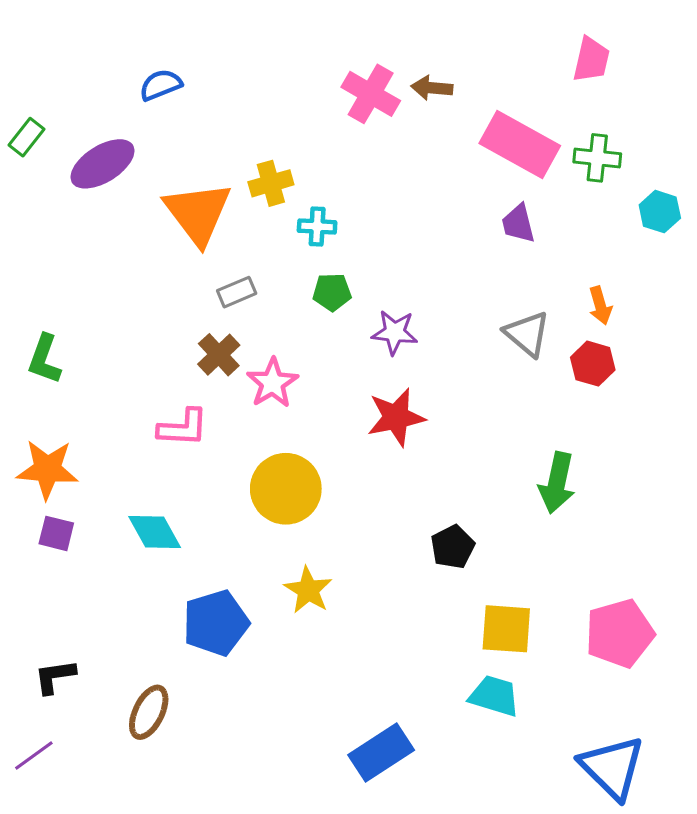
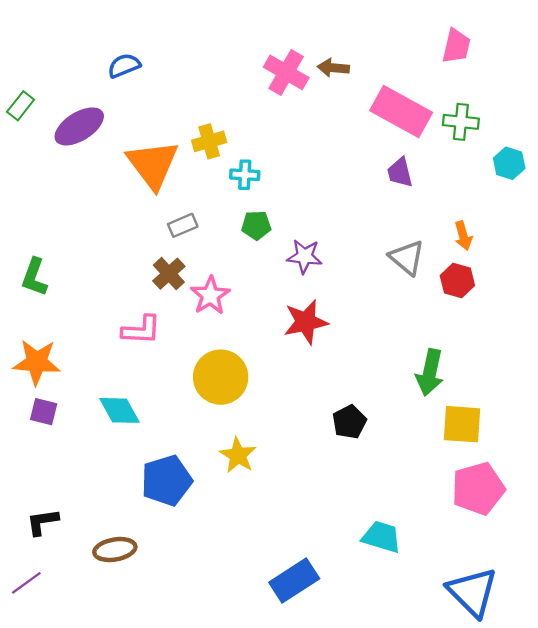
yellow square: (506, 629) -> (462, 424), moved
brown ellipse: (149, 712) -> (115, 550), turned 54

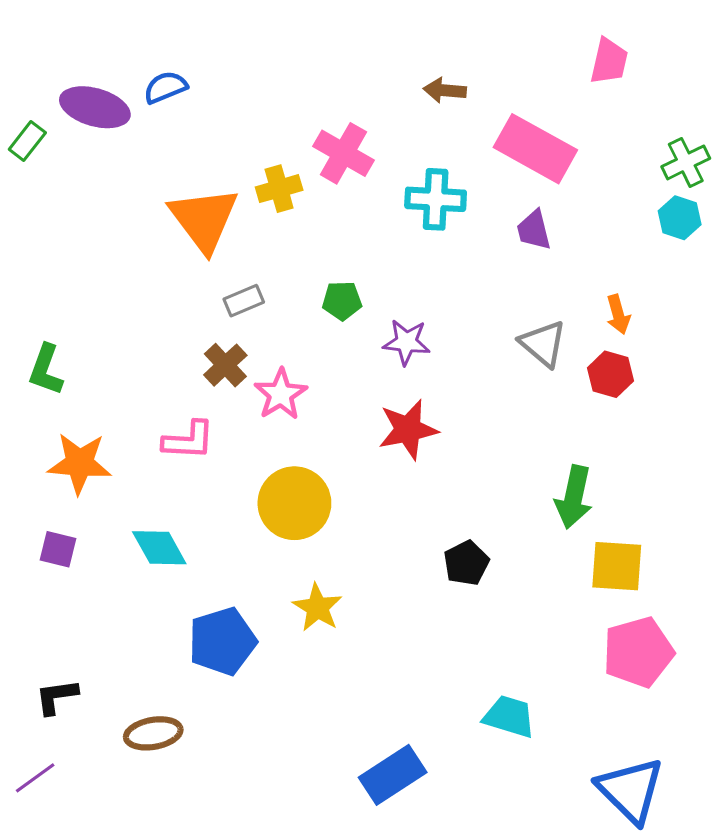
pink cross: (286, 72) -> (344, 153), moved
green cross: (461, 122) -> (686, 162), moved, turned -32
purple ellipse: (79, 126) -> (95, 107), moved, turned 48
cyan cross: (245, 175) -> (436, 199), moved, size x1.5
orange star: (37, 362) -> (80, 463), moved

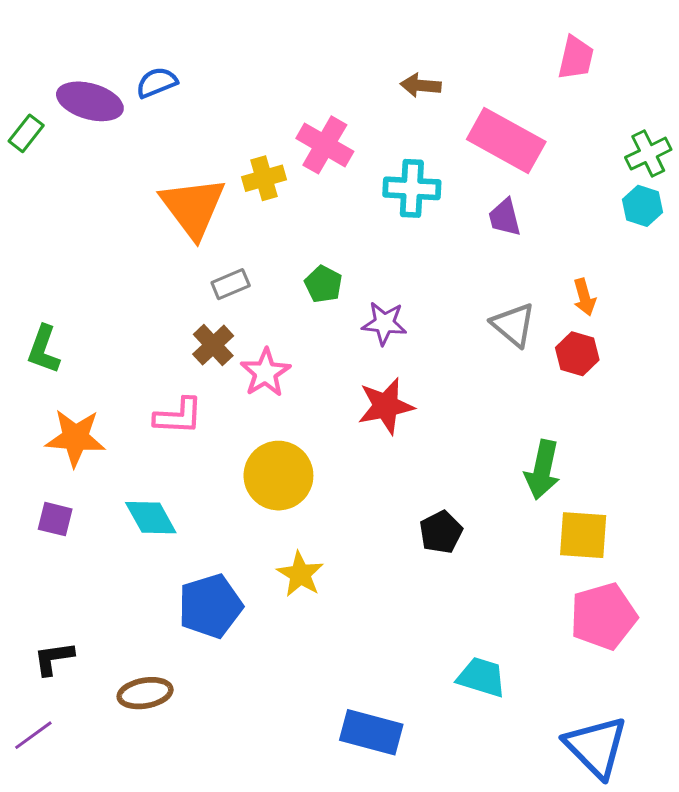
green pentagon: (342, 301) -> (323, 284), turned 30
blue rectangle: (393, 775) -> (371, 732), turned 48

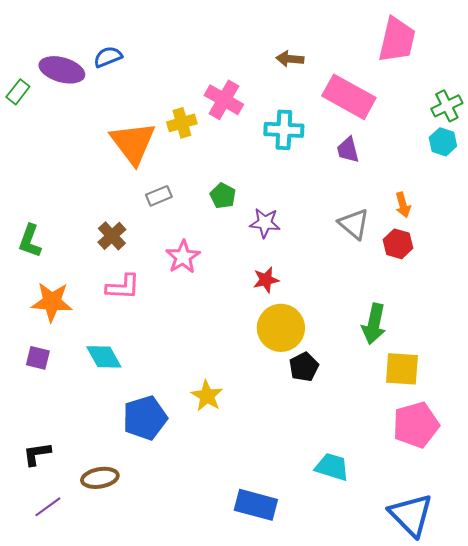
pink trapezoid: (576, 58) -> (397, 40), size x1.5
brown cross: (213, 345) -> (112, 236), moved
red star: (386, 406) -> (266, 280), size x0.7
yellow circle: (278, 476) -> (281, 328), moved
purple line: (33, 735) -> (48, 507), moved

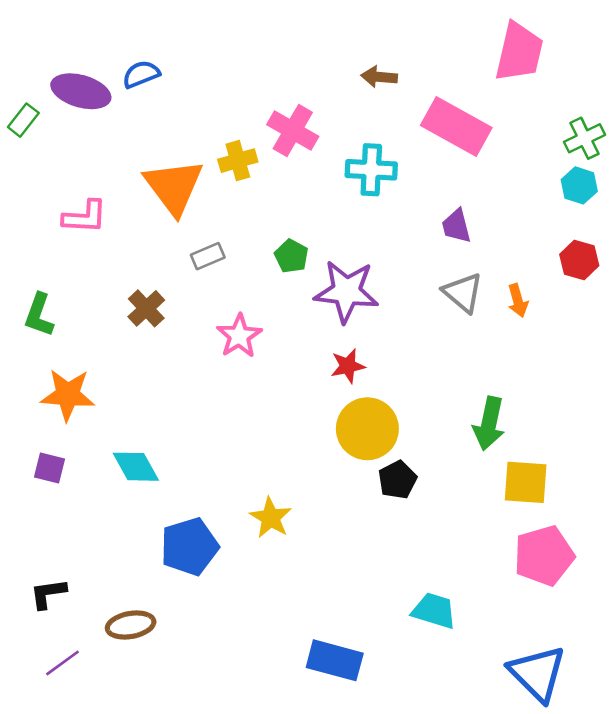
purple trapezoid: (348, 150) -> (456, 226), moved
orange arrow: (403, 205) -> (518, 301), moved
purple star: (265, 223) -> (346, 291), size x1.6
red hexagon: (398, 244) -> (579, 260), moved
pink L-shape: (123, 287) -> (85, 217), moved

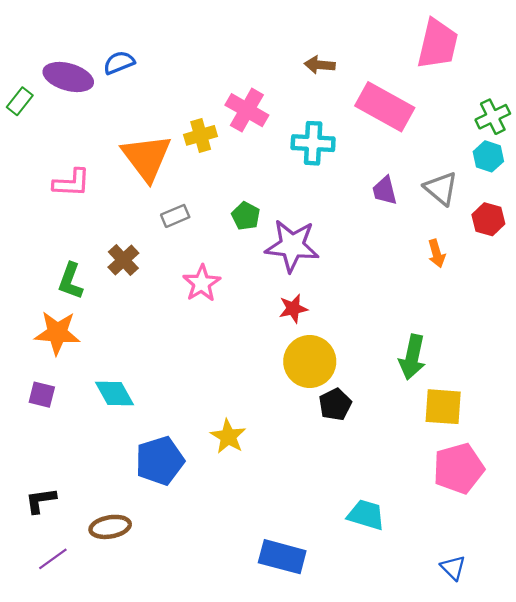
gray triangle: (463, 293) -> (441, 188), moved
green L-shape: (39, 315) -> (70, 281), moved
blue triangle: (537, 673) -> (453, 568), size x0.5

